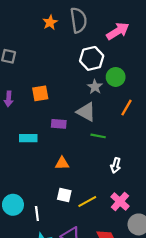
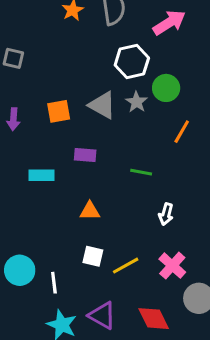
gray triangle: (86, 112) -> (102, 105), moved

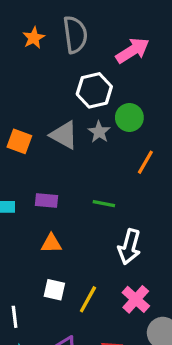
orange square: (59, 111) -> (19, 141), turned 30
purple rectangle: (85, 155) -> (46, 200), moved
white arrow: (166, 214) -> (129, 247), size x1.5
yellow line: (126, 266) -> (88, 299), turned -32

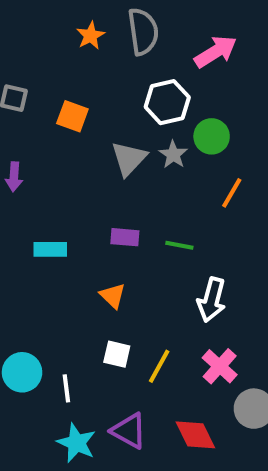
gray triangle: (64, 135) -> (129, 159), turned 44
orange square: (19, 141) -> (72, 116), moved
purple rectangle: (46, 200) -> (125, 237), moved
orange triangle: (51, 244) -> (113, 296), turned 45

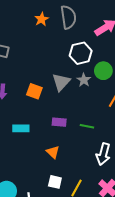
orange square: (72, 116) -> (34, 91), moved

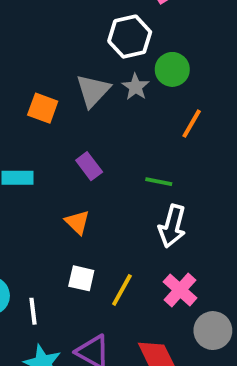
purple rectangle: (59, 122) -> (89, 166), turned 48
green line: (87, 126) -> (159, 182), moved

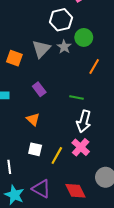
pink cross: (180, 290) -> (81, 147), moved

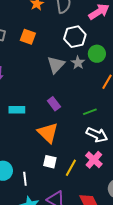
orange square: (14, 58) -> (28, 37), moved
green line: (77, 98) -> (90, 112), turned -32
orange triangle: (33, 119) -> (48, 133), size x1.6
white arrow: (84, 121) -> (97, 135), turned -80

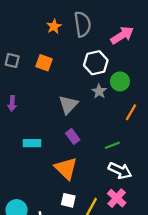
gray triangle: (56, 65) -> (68, 105), moved

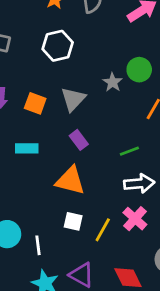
orange square: (44, 63) -> (35, 103), moved
white hexagon: (96, 63) -> (58, 46), moved
orange triangle: (66, 168) -> (70, 181), turned -30
white arrow: (120, 171) -> (139, 183), turned -30

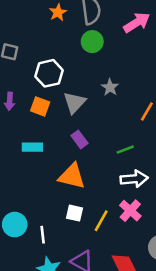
white hexagon: (58, 46) -> (49, 73), moved
green circle: (139, 70) -> (92, 42), moved

